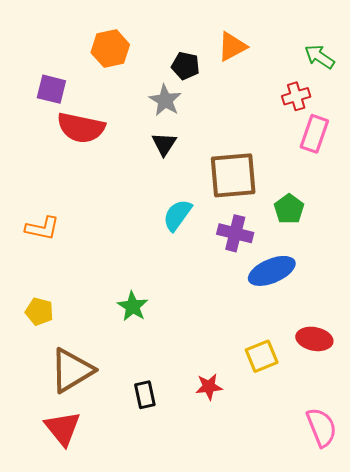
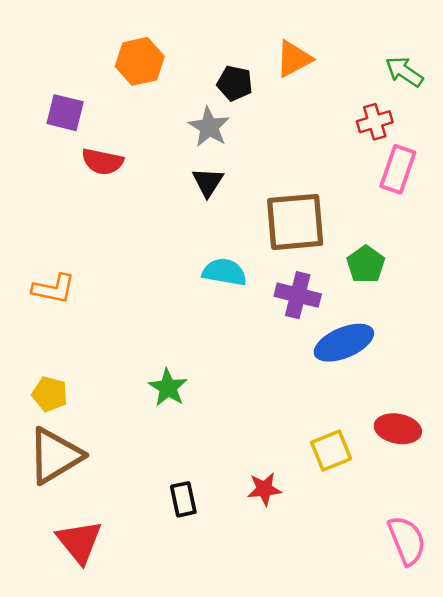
red semicircle: (81, 128) -> (102, 162), size x0.7
cyan semicircle: (177, 215) -> (224, 272), turned 64
brown triangle: (72, 370) -> (55, 456), moved

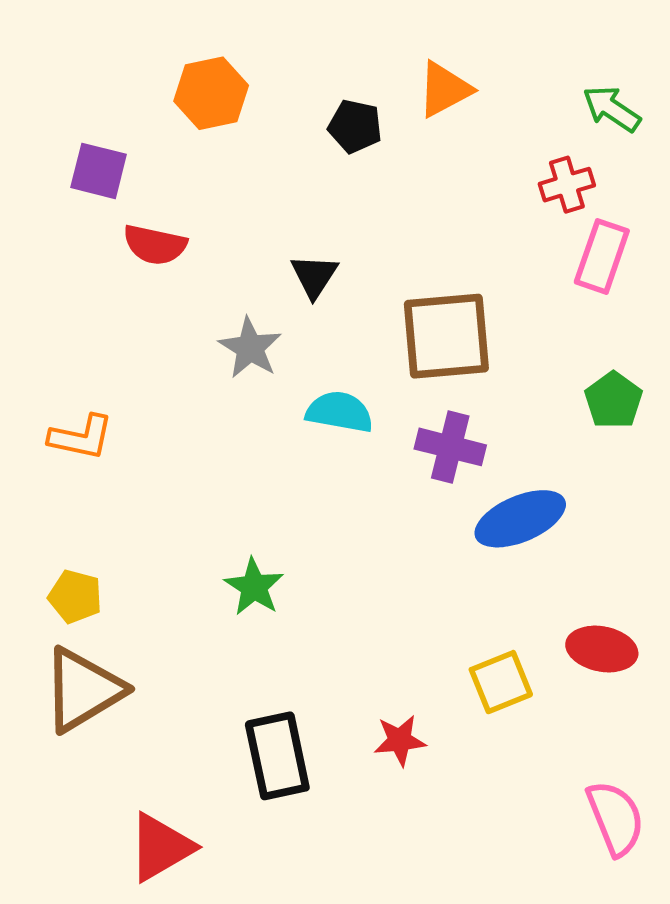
gray star: (209, 127) -> (250, 348), moved
green pentagon: (366, 264) -> (613, 400), moved
black rectangle: (183, 499) -> (277, 756), size x1.6
red triangle: (79, 542) -> (161, 847), moved, turned 39

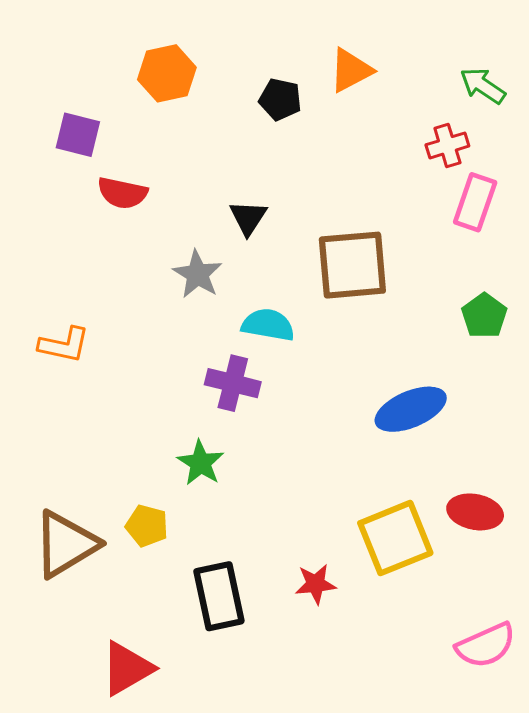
purple cross: (450, 447) -> (233, 383), moved
yellow pentagon: (75, 597) -> (147, 526), moved
yellow square: (501, 682) -> (395, 538), size x1.5
pink semicircle: (615, 818) -> (486, 645), turned 88

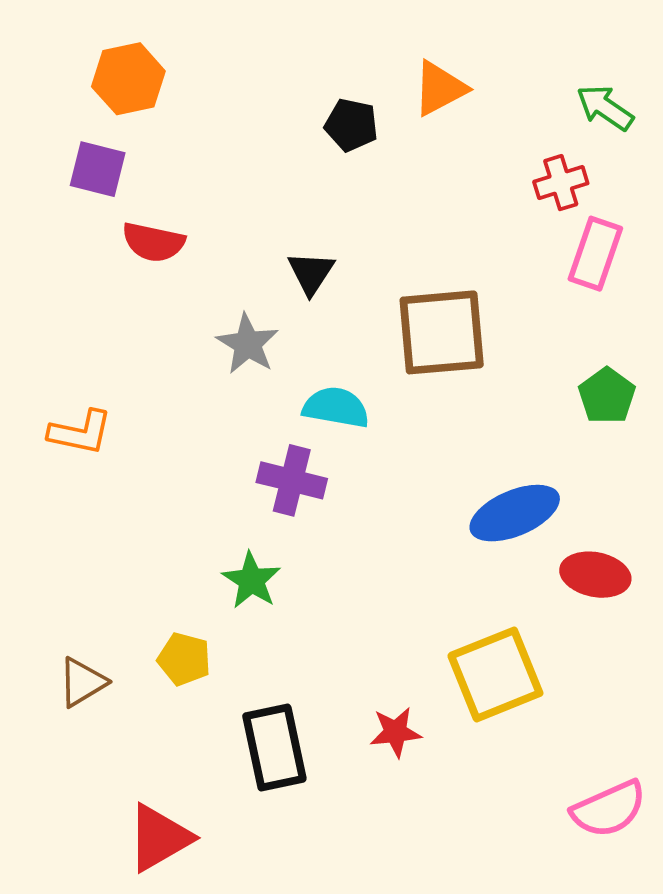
orange hexagon: (167, 73) -> (128, 79), moved
red ellipse: (475, 512) -> (595, 575), moved
brown triangle: (66, 544) -> (82, 682), size x0.6

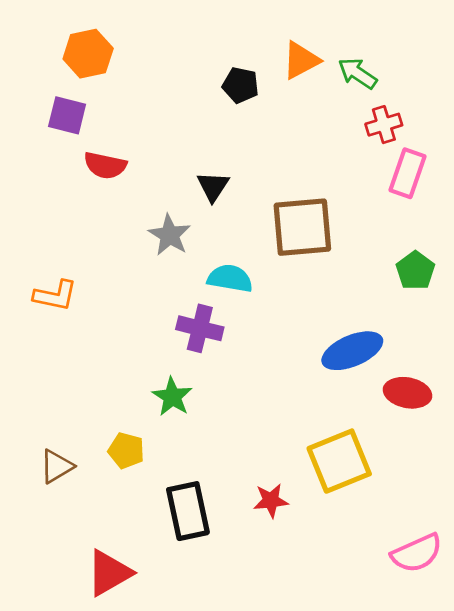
green arrow: (605, 108) -> (358, 73), moved

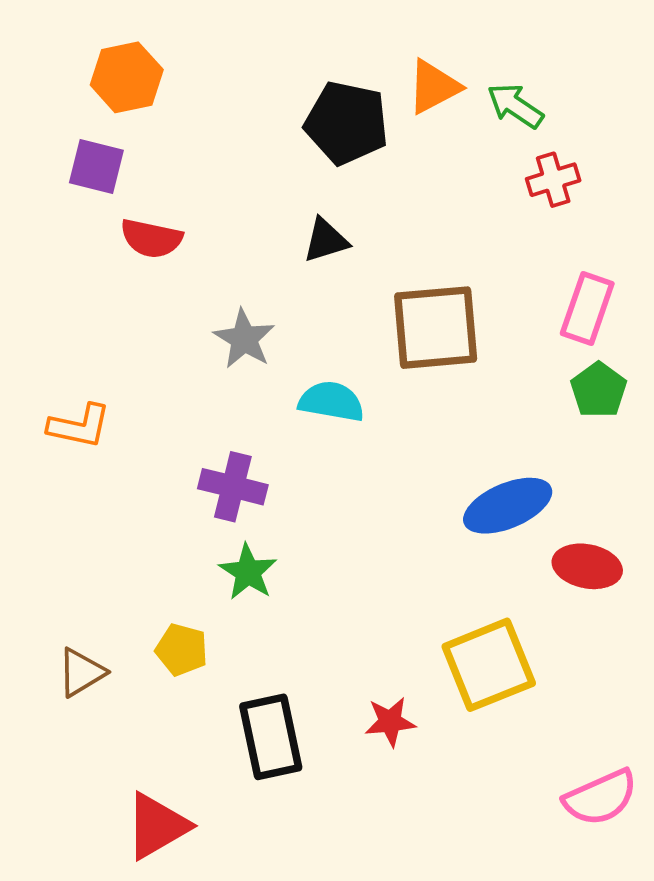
black pentagon: (241, 85) -> (347, 123), size x1.6
pink rectangle: (407, 173) -> (587, 309), moved
black triangle: (213, 186) -> (326, 240), moved, turned 40
purple cross: (200, 328) -> (233, 487), moved

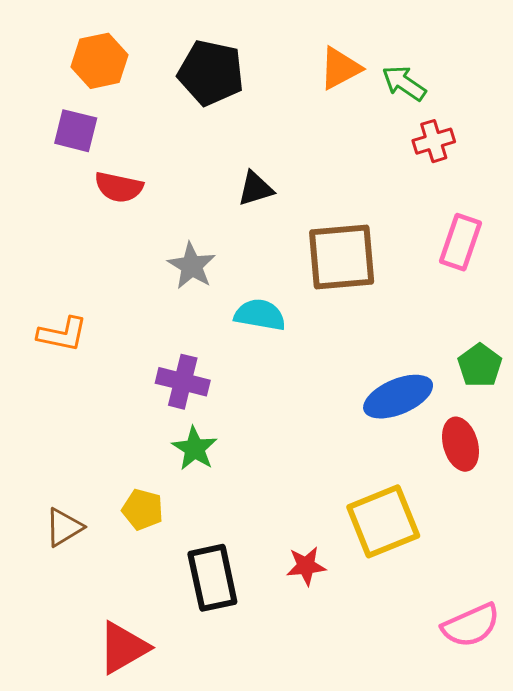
black pentagon: (347, 123) -> (211, 73), moved
green pentagon: (599, 390) -> (480, 365), moved
red ellipse: (587, 566) -> (460, 444), turned 63

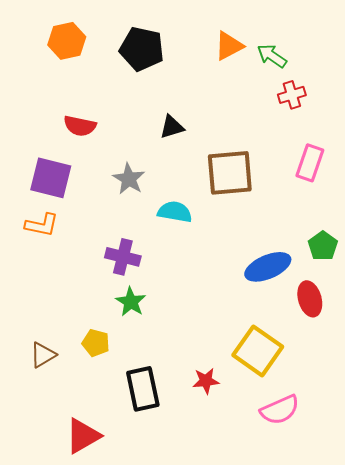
purple square: (76, 131) -> (51, 178), moved, size x1.4
yellow square: (383, 521) -> (258, 351), turned -33
pink semicircle: (471, 625) -> (280, 410), moved

